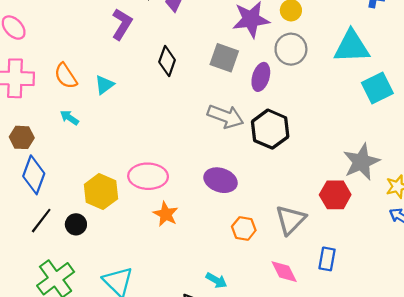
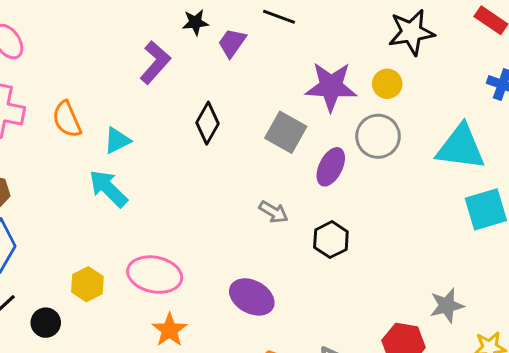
gray arrow: (225, 116) -> (274, 212), size x0.6
cyan arrow: (69, 118) -> (108, 188), moved, size x1.6
black hexagon: (270, 129) -> (331, 240), size x0.7
gray star: (361, 162) -> (447, 306), size x0.7
yellow hexagon: (101, 192) -> (87, 284), size x0.7

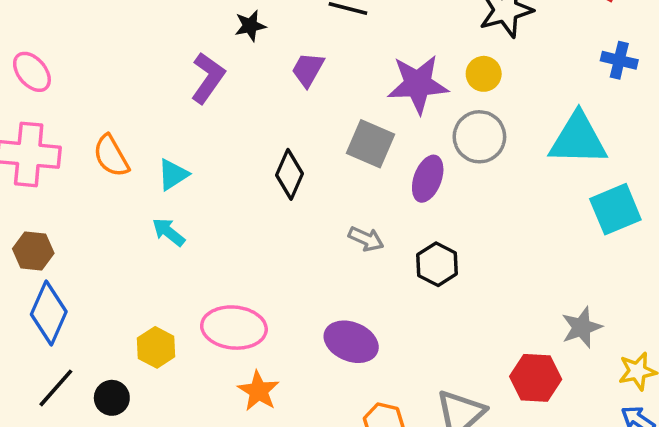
purple trapezoid: (232, 43) -> (308, 70), moved
black diamond: (208, 123) -> (289, 174), moved
cyan arrow: (108, 188) -> (169, 232), size x0.7

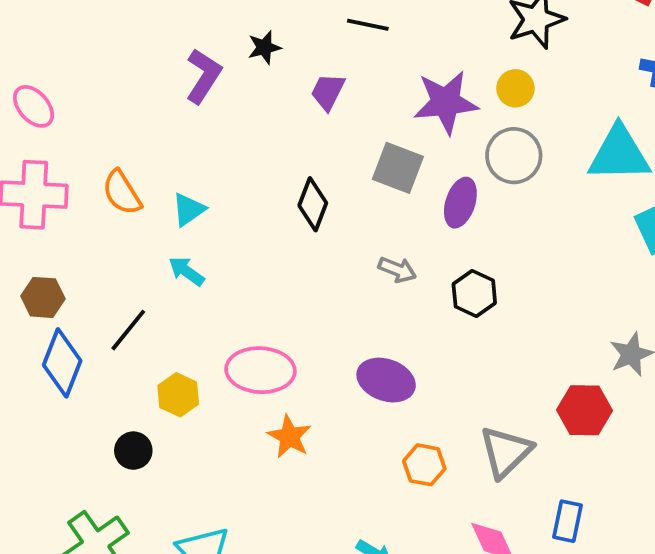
purple L-shape: (208, 78) -> (203, 76), moved
black line: (56, 388) -> (128, 330), moved

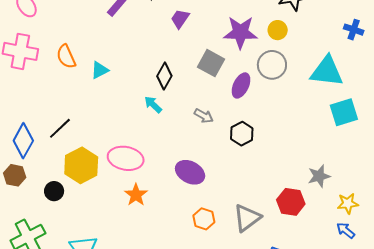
cyan arrow: (186, 271) -> (153, 105), moved
brown hexagon: (43, 297) -> (15, 175), moved
yellow hexagon: (178, 395) -> (81, 165), size x1.6

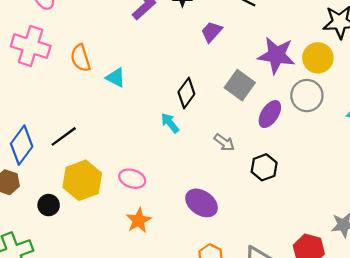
yellow circle: (278, 30) -> (318, 58), size x1.4
cyan triangle: (100, 70) -> (116, 78), turned 48
pink ellipse: (126, 158) -> (132, 179), size x0.7

